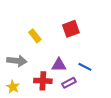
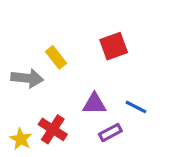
gray arrow: (17, 61) -> (27, 78), moved
red cross: (43, 81) -> (53, 129), moved, turned 30

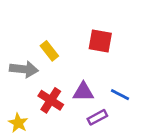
red square: (114, 46) -> (100, 41), turned 30
red cross: (53, 129) -> (51, 100), moved

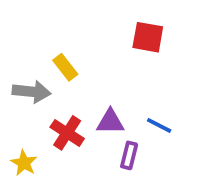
red square: (100, 41) -> (148, 37), moved
purple rectangle: (97, 117) -> (129, 155), turned -48

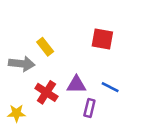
red square: (148, 37) -> (102, 39), moved
yellow star: (24, 163) -> (17, 113), turned -30

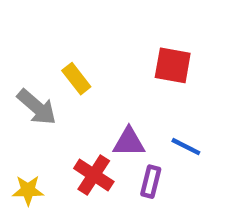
gray arrow: (22, 64) -> (37, 107), turned 35
red cross: (46, 92) -> (94, 175), moved

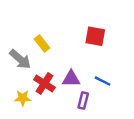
red cross: (94, 175) -> (44, 83), moved
yellow star: (28, 190) -> (23, 98), moved

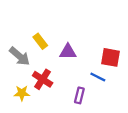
red square: (95, 36) -> (110, 57), moved
purple triangle: (71, 79) -> (68, 52), moved

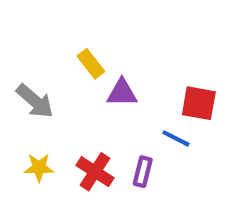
yellow rectangle: (40, 41) -> (91, 64), moved
red cross: (43, 79) -> (95, 172), moved

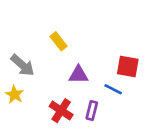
purple triangle: (122, 93) -> (78, 75), moved
yellow star: (39, 168) -> (15, 95), moved, turned 30

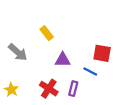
yellow star: (15, 95) -> (11, 90), moved

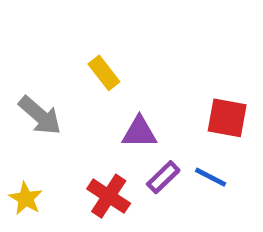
blue line: (90, 71) -> (211, 177), moved
purple rectangle: (73, 89) -> (163, 177), moved, turned 32

